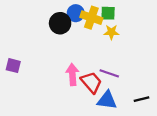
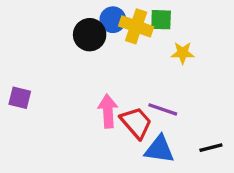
yellow star: (111, 32) -> (183, 53), moved

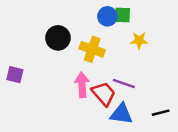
blue circle: (113, 20) -> (107, 16), moved
yellow cross: (136, 26) -> (92, 49), moved
black circle: (90, 35) -> (58, 38), moved

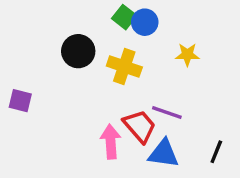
green square: (123, 15) -> (124, 17), moved, turned 36
pink arrow: (82, 85) -> (111, 142), moved
black line: (161, 113) -> (216, 152), turned -54

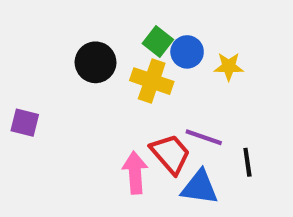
green square: (124, 17) -> (158, 42), moved
blue circle: (145, 22) -> (187, 52), moved
black line: (216, 152) -> (247, 162), moved, turned -30

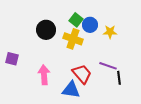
purple line: (204, 137) -> (108, 66), moved
pink arrow: (135, 173) -> (44, 75), moved
blue triangle: (200, 187) -> (71, 90), moved

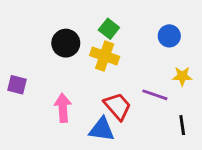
blue circle: (90, 25) -> (169, 36), moved
yellow star: (110, 32) -> (182, 76), moved
black line: (119, 78) -> (182, 125), moved

